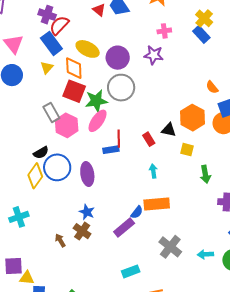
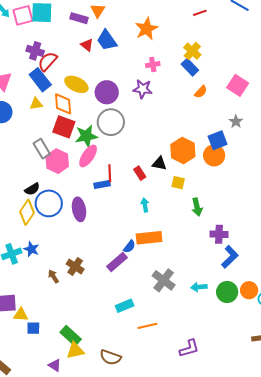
yellow triangle: (47, 68) -> (36, 104), turned 40
orange semicircle: (212, 87) -> (201, 92), moved, turned -96
blue star: (87, 212) -> (31, 249), moved

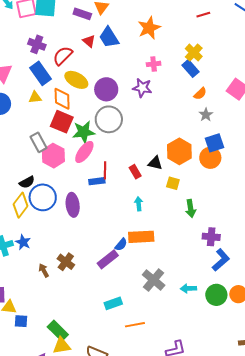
red semicircle: (48, 61) -> (63, 56), moved
gray star: (236, 122) -> (206, 115), moved

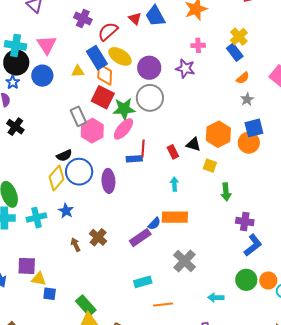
blue rectangle: (40, 73) -> (97, 58), moved
blue star: (23, 242) -> (66, 211), moved
cyan arrow: (188, 288) -> (216, 298), moved

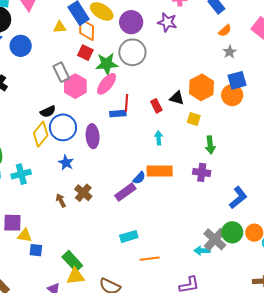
blue circle: (42, 76) -> (21, 46), moved
red square: (103, 97) -> (85, 53), size x0.7
blue star: (66, 211) -> (66, 163), moved
purple cross: (245, 222) -> (202, 172), moved
gray cross: (185, 261) -> (215, 239), moved

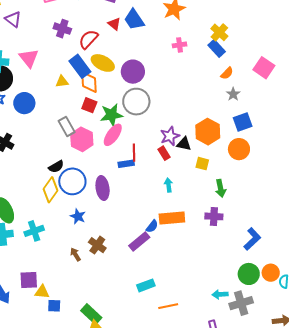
purple star: (167, 22) -> (170, 136), moved, turned -30
orange circle: (232, 95) -> (239, 149), moved
gray cross: (215, 239) -> (241, 303), moved, turned 35

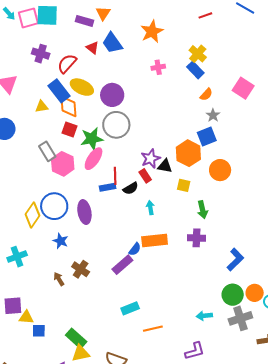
blue square: (243, 122) -> (207, 137), moved
black semicircle: (56, 167) -> (131, 188), moved
gray cross: (241, 303) -> (240, 318), moved

